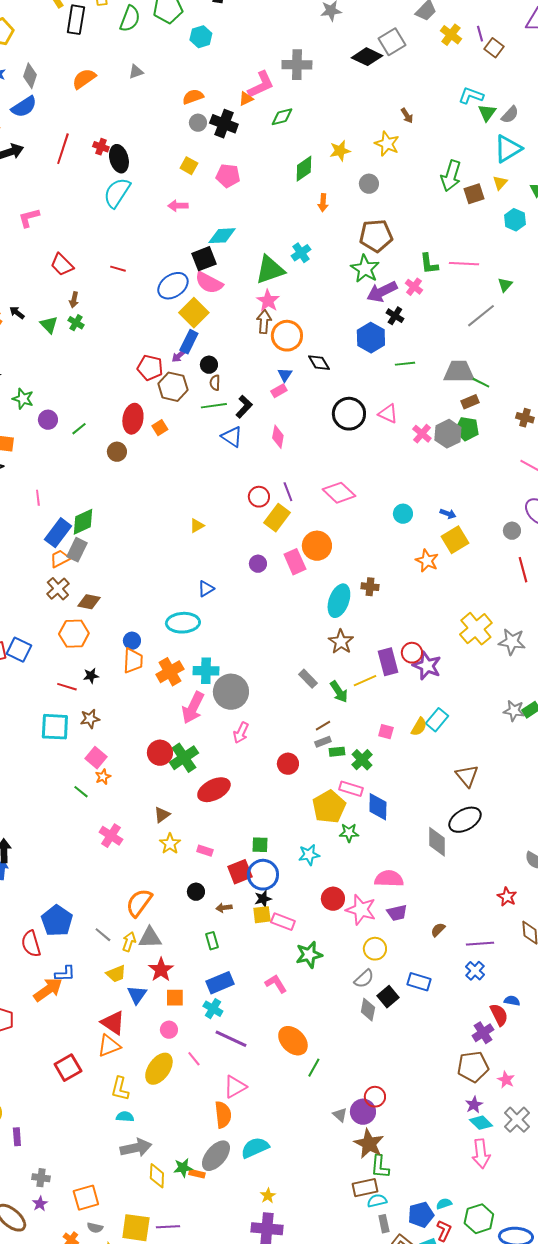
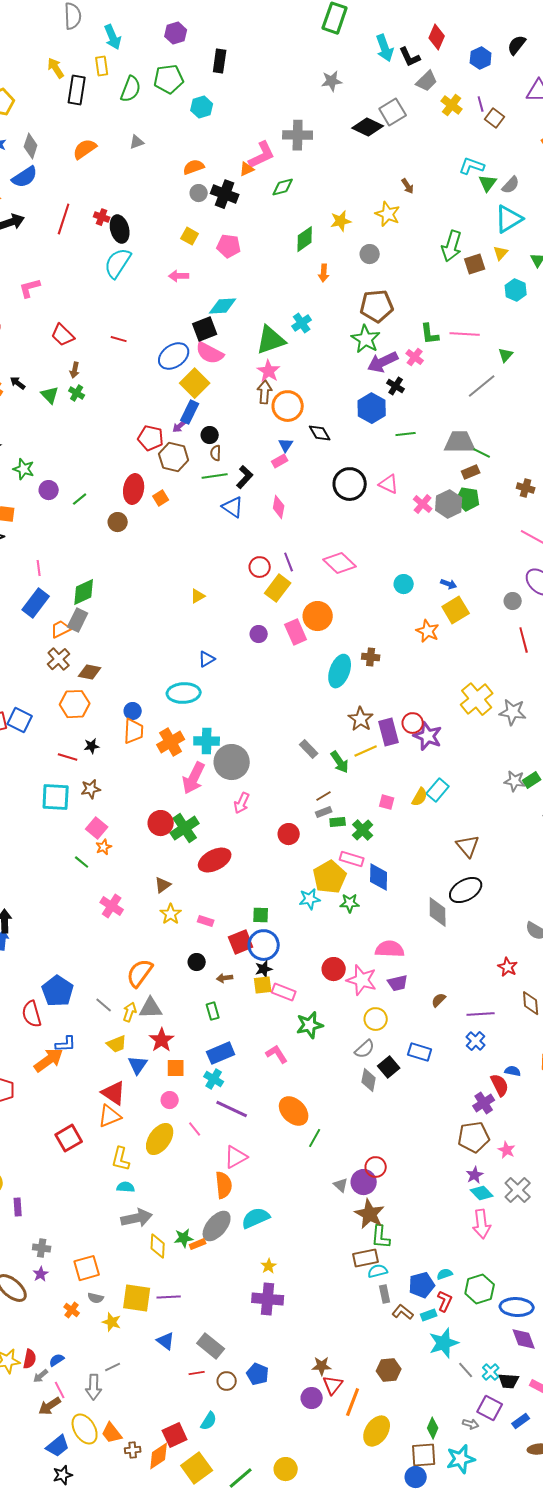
blue rectangle: (58, 533) -> (36, 603), moved
brown star: (341, 642) -> (361, 719), moved
cyan star: (309, 855) -> (310, 899), moved
orange rectangle: (197, 1174) -> (198, 1244), turned -35

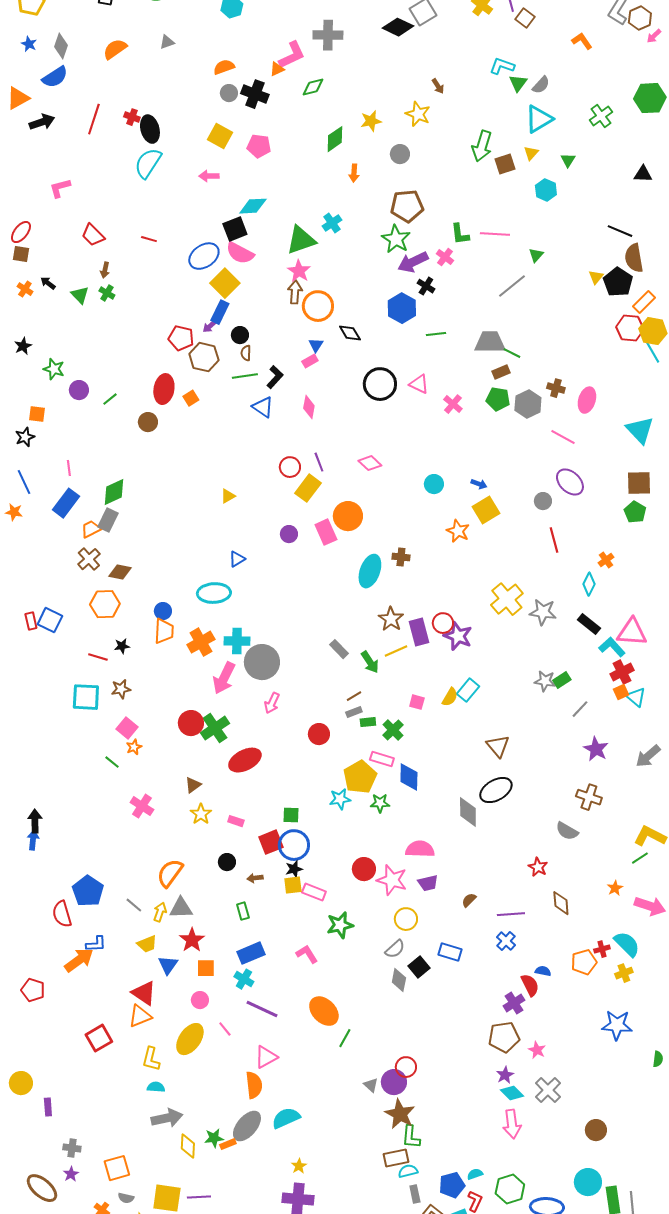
yellow square: (190, 236) -> (220, 136), size x1.4
gray hexagon: (449, 504) -> (528, 404), moved
pink diamond: (340, 563) -> (370, 463), size x0.7

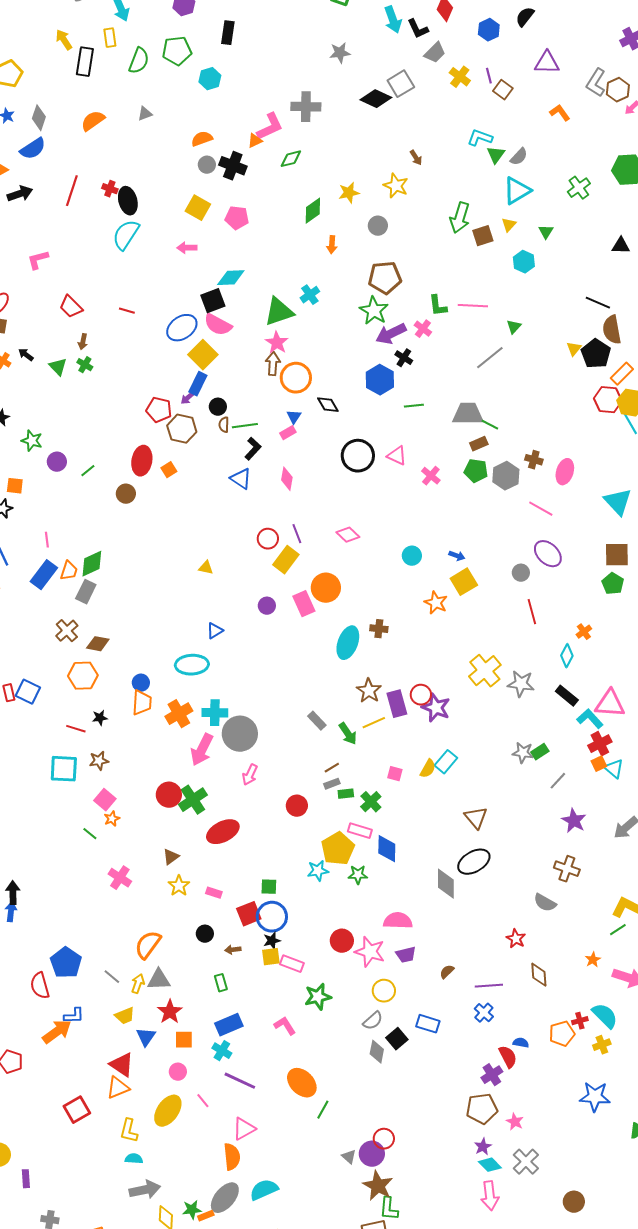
green line: (245, 376) -> (245, 426), moved
yellow triangle: (228, 496) -> (206, 568), turned 42
orange trapezoid: (91, 529) -> (69, 571), moved, turned 135

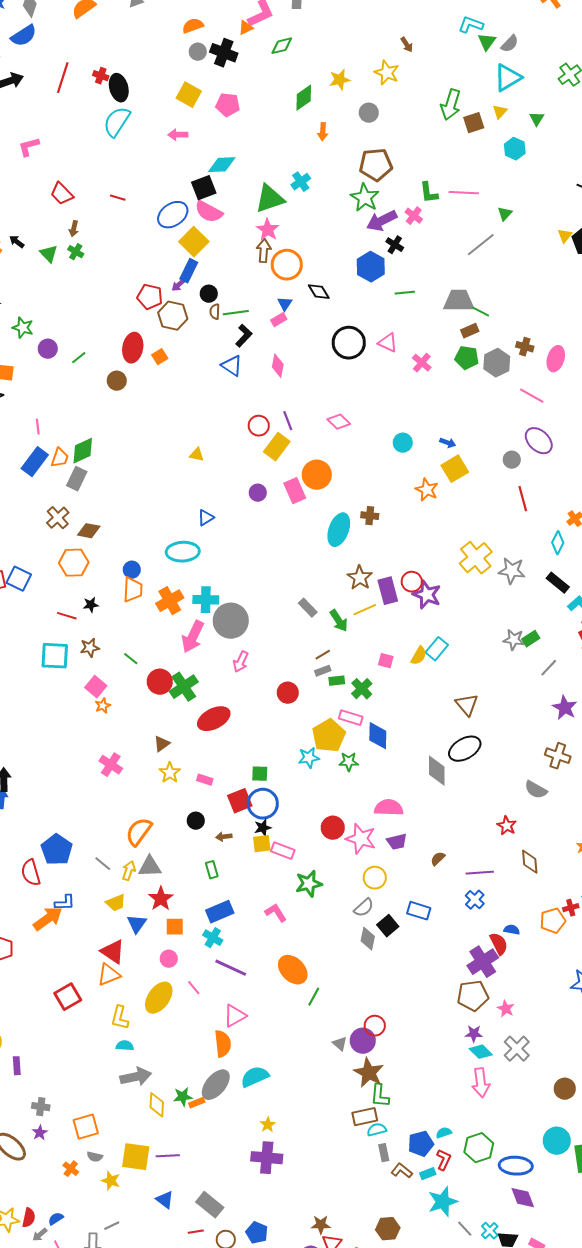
green line: (90, 834) -> (131, 659), moved
purple cross: (492, 1075) -> (483, 962), size x1.4
purple star: (483, 1147) -> (474, 1034), turned 30

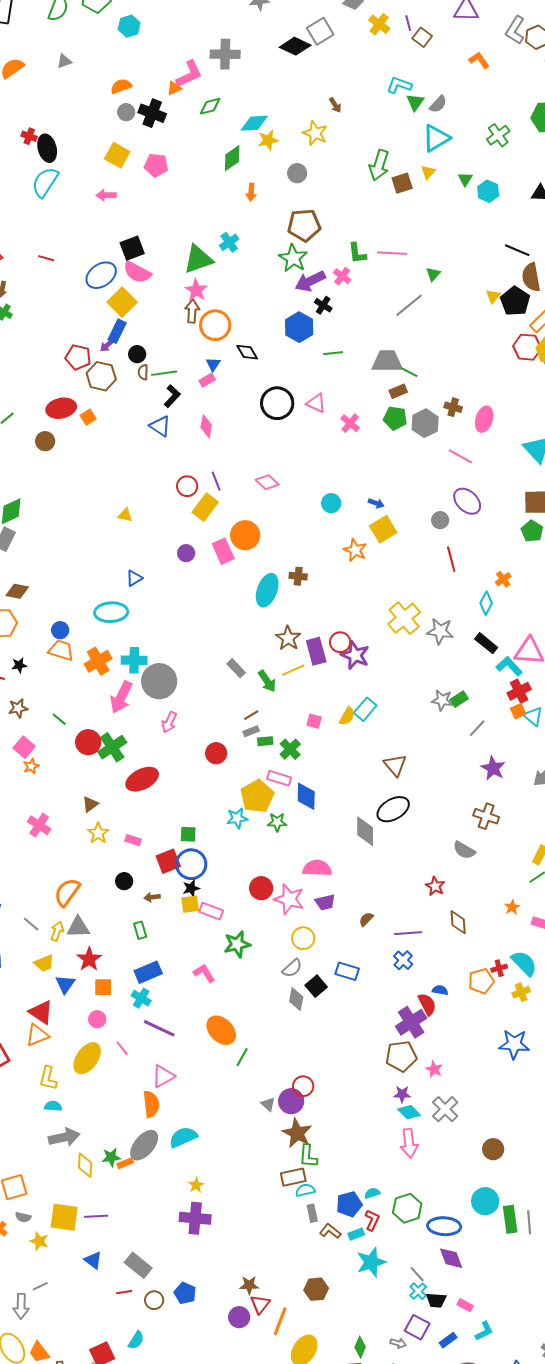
cyan hexagon: (515, 149) -> (488, 191), moved
cyan diamond: (222, 165) -> (254, 123), moved
red ellipse: (133, 348) -> (61, 408), turned 68
orange trapezoid: (133, 590) -> (61, 650), turned -76
gray line: (465, 1229) -> (417, 1274), moved

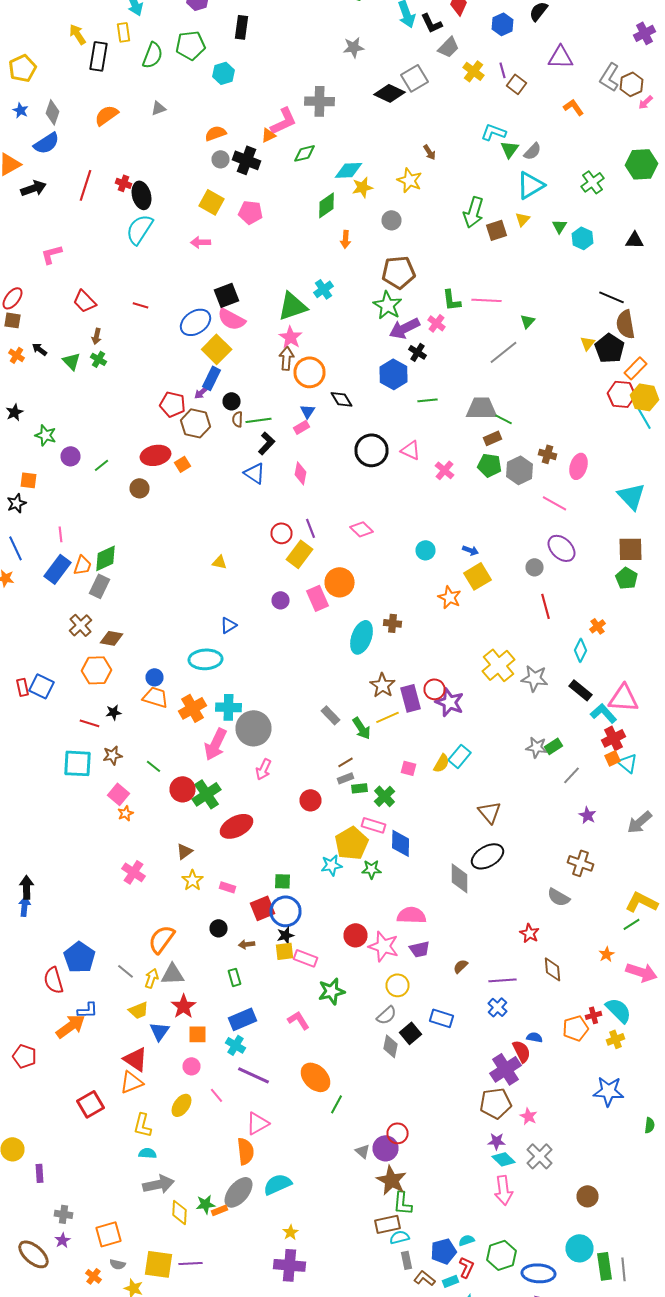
purple star: (493, 768) -> (588, 815), size x0.7
yellow ellipse: (87, 1058) -> (182, 1105), size x0.7

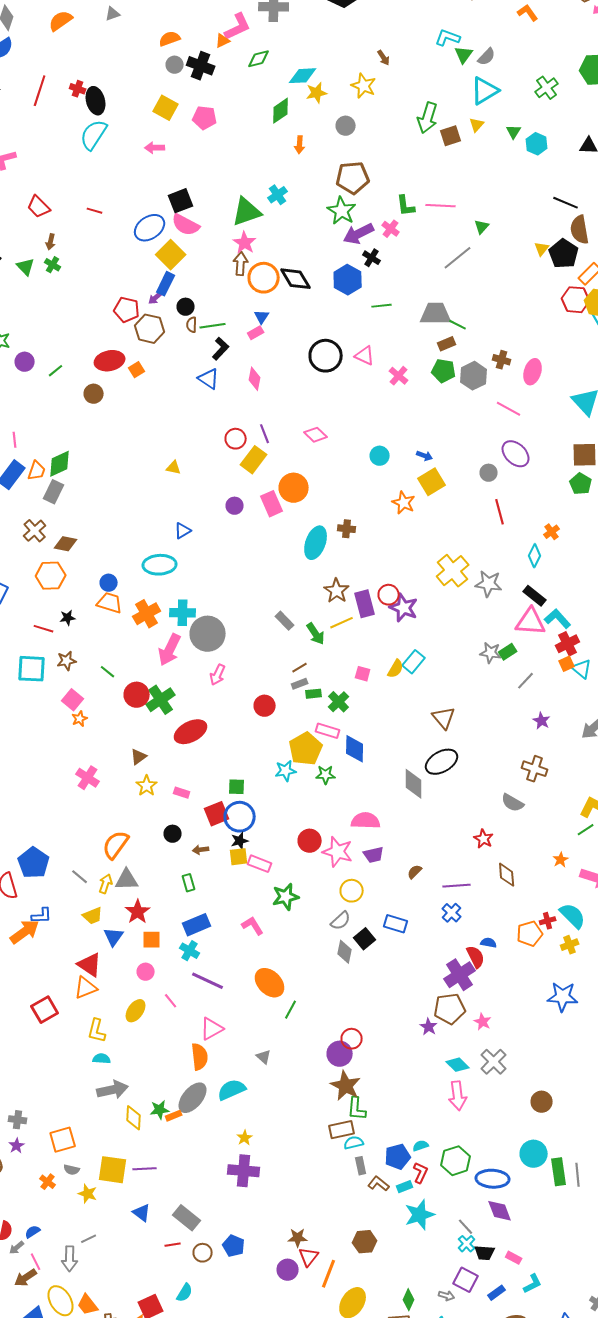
black diamond: (342, 399) -> (296, 279), moved, size x1.4
pink triangle: (624, 698) -> (531, 622), moved
purple star: (496, 1141) -> (429, 1027), moved, turned 30
gray triangle: (362, 1151) -> (264, 1057), moved

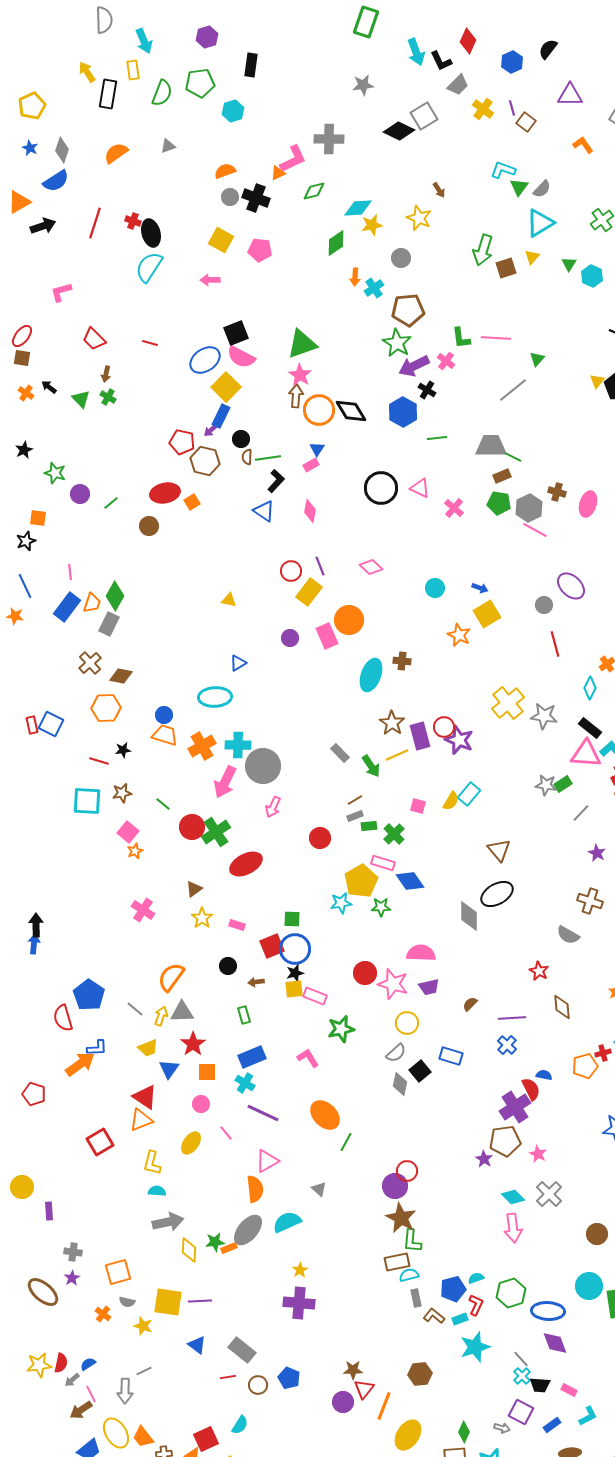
cyan cross: (278, 195) -> (374, 288), moved
pink line: (509, 409) -> (535, 530), moved
green diamond: (60, 464) -> (115, 596), turned -36
blue diamond: (355, 749) -> (410, 881), turned -36

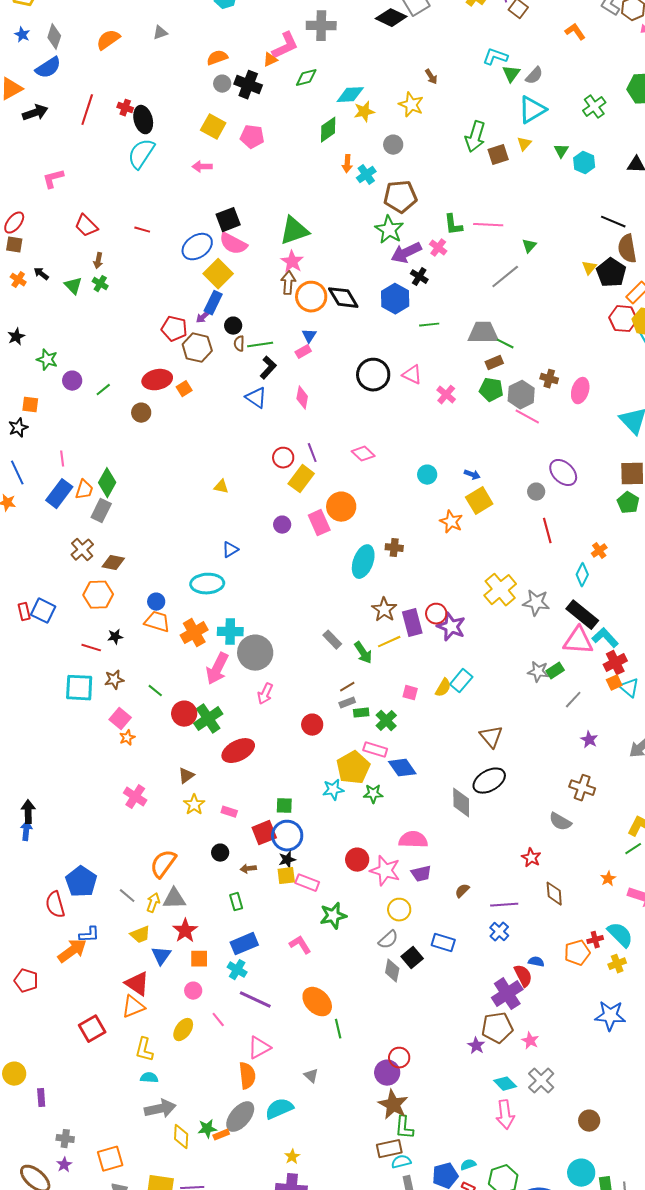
black rectangle: (590, 728) -> (582, 615), size x1.4
green line: (346, 1142) -> (338, 1029), turned -42

